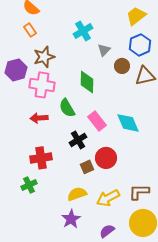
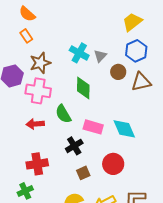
cyan cross: (83, 31) -> (79, 53), moved, turned -30
pink rectangle: (97, 121) -> (93, 127), turned -36
red circle: (106, 158) -> (113, 164), moved

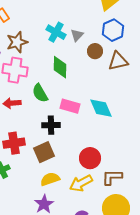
black cross: (74, 146) -> (51, 125), turned 30
red circle: (113, 164) -> (90, 158), moved
brown square: (83, 173) -> (44, 152), moved, size x1.5

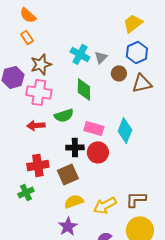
green semicircle: (40, 93) -> (64, 115), turned -78
cyan diamond: (101, 108) -> (125, 130), turned 45
red circle: (90, 158) -> (98, 152), moved

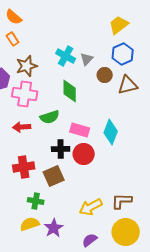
green cross: (26, 192) -> (36, 201), moved, turned 35
yellow semicircle: (74, 201) -> (30, 224), moved

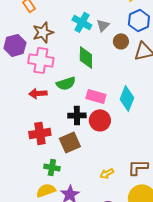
yellow arrow: (91, 207) -> (107, 173), size x0.6

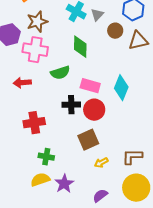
red arrow: (38, 93) -> (22, 83), moved
brown square: (70, 142) -> (88, 140), moved

